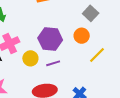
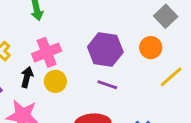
yellow circle: (30, 58) -> (55, 81), moved
purple line: (53, 63) -> (107, 85), turned 32

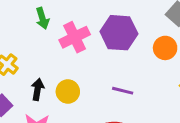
purple hexagon: (105, 50) -> (119, 33), moved
pink cross: (47, 52) -> (75, 37), moved

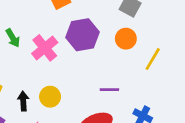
purple line: (123, 91) -> (109, 90), moved

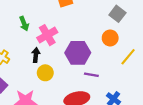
purple hexagon: (83, 35) -> (78, 53), moved
black arrow: (23, 101) -> (36, 55), moved

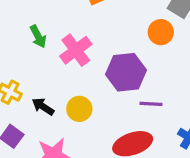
orange circle: (110, 38) -> (161, 32), moved
black arrow: (36, 55) -> (43, 106), moved, turned -56

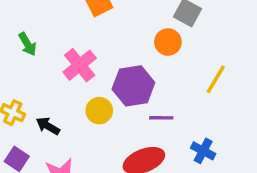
green arrow: (38, 36) -> (28, 44), moved
yellow circle: (79, 109) -> (99, 111), moved

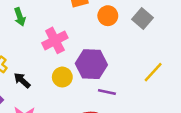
orange circle: (168, 42) -> (108, 16), moved

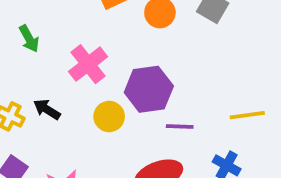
yellow line: (153, 72) -> (247, 115), moved, turned 50
black arrow: (22, 80) -> (47, 109), moved

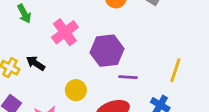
yellow line: (247, 115) -> (175, 70), turned -65
yellow circle: (109, 116) -> (76, 90), moved

